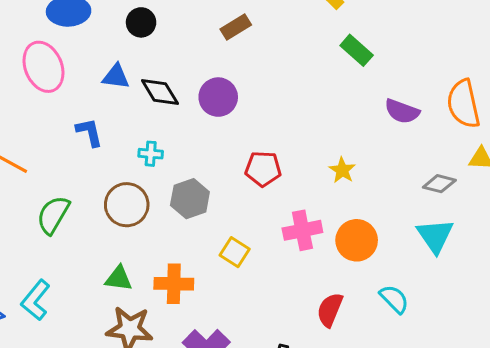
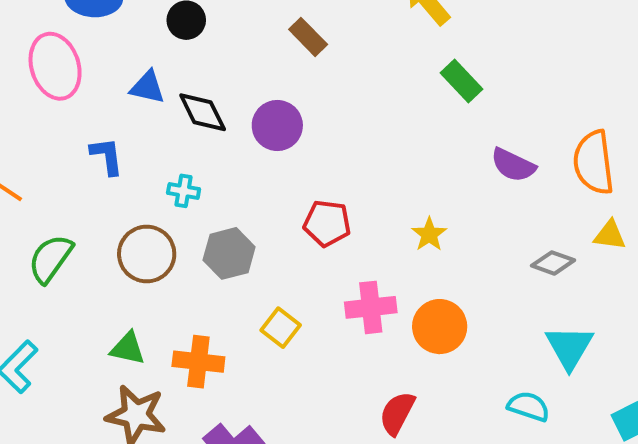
brown rectangle: (236, 27) -> (308, 37), turned 72
cyan triangle: (435, 236) -> (569, 347), moved
cyan semicircle: (394, 299) -> (529, 406), moved, turned -32

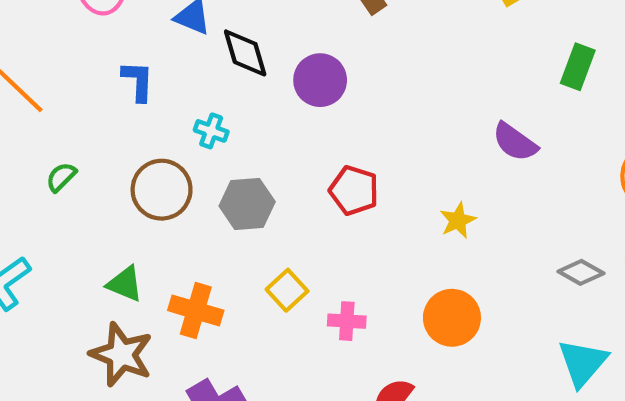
green rectangle: (461, 81) -> (578, 67), moved, turned 54
purple semicircle: (513, 165) -> (515, 142), moved
green semicircle: (51, 259) -> (61, 177), size x0.6
pink cross: (371, 307) -> (347, 321), moved, size x0.7

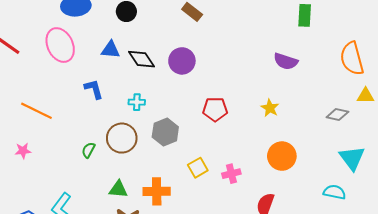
green semicircle: (61, 177) -> (88, 150), moved
yellow square: (287, 290) -> (198, 168), turned 30

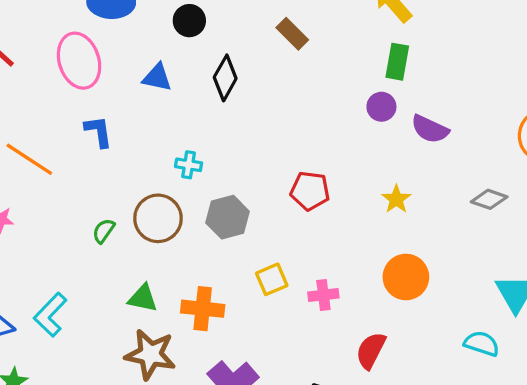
green rectangle: (305, 15) -> (397, 62), moved
black diamond: (141, 59) -> (225, 78), moved, turned 56
purple circle: (182, 61) -> (381, 107), moved, size x0.7
blue L-shape: (94, 89) -> (98, 132), moved
gray diamond: (337, 114) -> (489, 199), moved

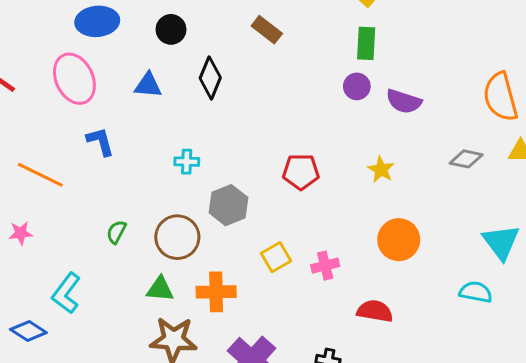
brown circle: (158, 218) -> (177, 237), moved
cyan L-shape: (50, 315) -> (66, 293), moved
red semicircle: (371, 351) -> (375, 311), turned 80

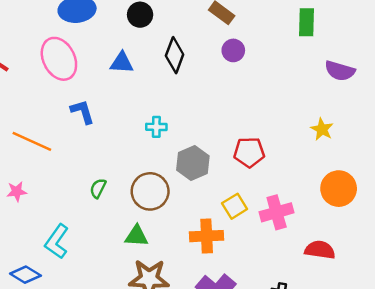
purple circle: (357, 86) -> (233, 50), moved
red pentagon: (301, 172) -> (249, 152), moved
pink cross: (325, 266) -> (277, 212), size x1.4
orange cross: (216, 292) -> (207, 236), moved

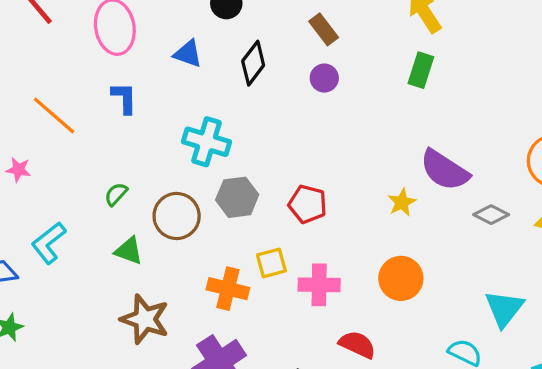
purple semicircle: (340, 71) -> (445, 170), moved, size x1.4
cyan cross: (156, 127) -> (206, 142), size x1.8
green triangle: (136, 236) -> (129, 251), moved

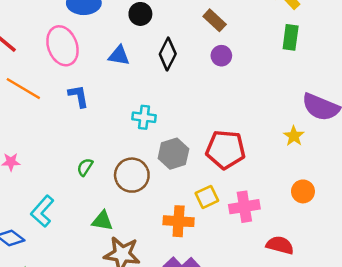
orange line: (54, 116) -> (23, 89), moved
cyan cross: (206, 142) -> (144, 117), size x0.7
red pentagon: (308, 204) -> (226, 149), size x1.4
green triangle: (129, 251) -> (102, 221), moved
orange circle: (401, 278) -> (303, 191), size x0.7

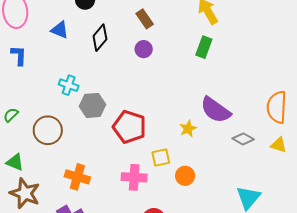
gray hexagon: (173, 154) -> (93, 105), moved
yellow square: (207, 197) -> (161, 157), moved

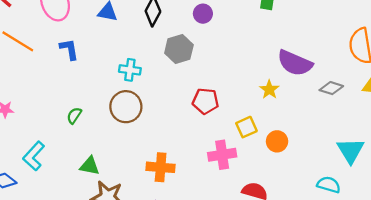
gray hexagon: (93, 105) -> (179, 49), moved
red pentagon: (129, 127) -> (205, 101), size x0.7
brown circle: (48, 130) -> (126, 107), moved

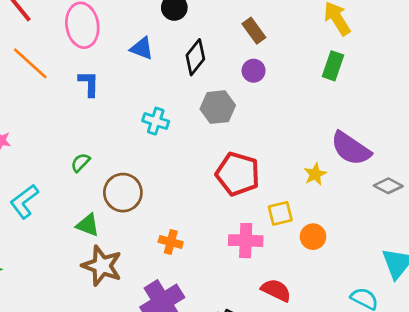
red pentagon: (205, 101) -> (238, 174), size x1.4
brown circle: (126, 107) -> (123, 193), moved
orange cross: (161, 167) -> (171, 242), size x0.7

